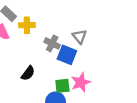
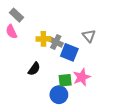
yellow cross: (27, 25) -> (43, 39), moved
gray triangle: (80, 37) -> (89, 36), moved

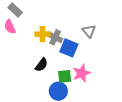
black semicircle: (34, 69) -> (41, 65), moved

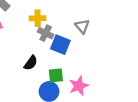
yellow cross: (43, 34) -> (38, 18), moved
pink star: (82, 73) -> (79, 86), moved

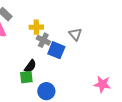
green square: (56, 75) -> (26, 77), moved
pink star: (79, 86) -> (102, 84), moved, turned 30

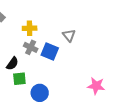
gray cross: (43, 40) -> (31, 47), moved
black semicircle: (30, 66) -> (12, 64), moved

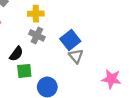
gray triangle: (69, 35) -> (76, 56), moved
blue square: (50, 51) -> (70, 40), moved, turned 30

